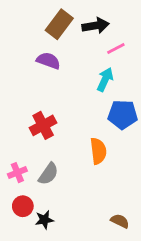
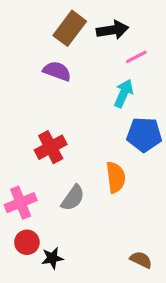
pink cross: (17, 173) -> (21, 203), size x1.4
gray semicircle: (48, 174) -> (73, 198), moved

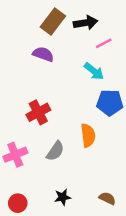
cyan arrow: (124, 93) -> (94, 71), turned 105
red circle: (27, 242) -> (18, 203), moved
black star: (52, 258) -> (63, 197), moved

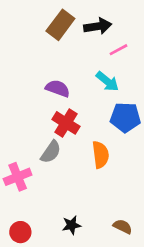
purple semicircle: (43, 54) -> (58, 88), moved
red cross: (38, 112) -> (66, 123), moved, turned -30
gray semicircle: (55, 151) -> (51, 152), moved

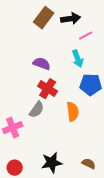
cyan arrow: (107, 81) -> (78, 59), turned 30
black star: (71, 225) -> (52, 163), size x1.5

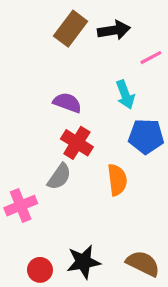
pink line: (86, 36) -> (151, 58), moved
brown semicircle: (89, 164) -> (143, 263), size x1.5
red circle: (15, 168) -> (40, 270), moved

